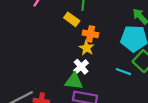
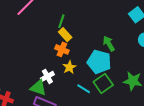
yellow rectangle: (72, 19) -> (65, 35), moved
yellow star: (87, 48) -> (69, 67), moved

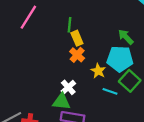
yellow rectangle: (65, 35) -> (77, 38), turned 32
orange cross: (62, 49) -> (77, 55), turned 32
yellow star: (69, 67) -> (98, 71), moved

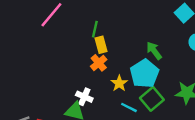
cyan pentagon: (120, 59) -> (145, 74), turned 30
white cross: (68, 87) -> (84, 97), turned -32

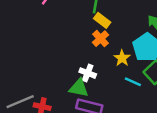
yellow rectangle: (101, 45) -> (102, 20), turned -35

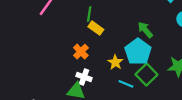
orange cross: (101, 39) -> (81, 52), moved

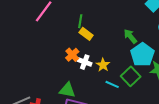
cyan pentagon: (138, 52) -> (142, 55), moved
white cross: (84, 77) -> (85, 62), moved

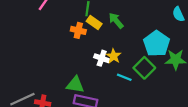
green arrow: (130, 36) -> (116, 21), moved
orange cross: (72, 55) -> (78, 30), moved, turned -32
white cross: (85, 62) -> (102, 58), moved

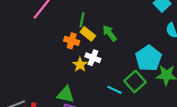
yellow star: (114, 56) -> (80, 65), moved
white cross: (102, 58) -> (93, 58), moved

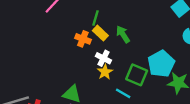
yellow star: (80, 65) -> (105, 72), moved
green square: (135, 82) -> (137, 75), moved, turned -30

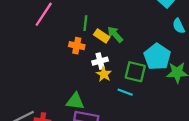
yellow rectangle: (100, 33) -> (102, 36), moved
white cross: (103, 58) -> (100, 61), turned -32

